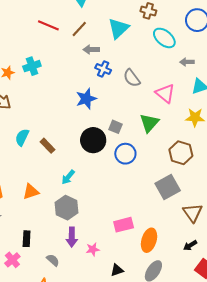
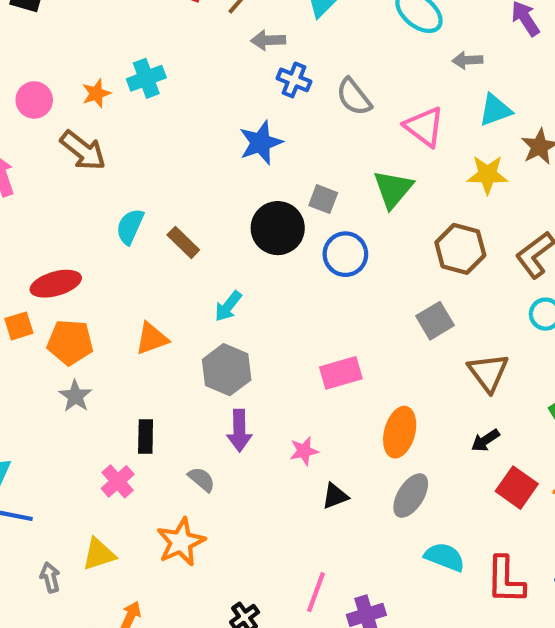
gray square: (168, 187) -> (435, 321), size x0.7
pink rectangle: (124, 225) -> (341, 373), moved
pink star: (93, 249) -> (304, 451), moved

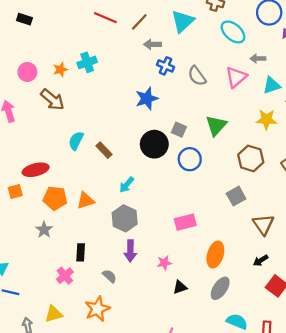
pink triangle: (424, 127) -> (236, 77), moved, turned 40
orange pentagon: (70, 342) -> (55, 198), moved

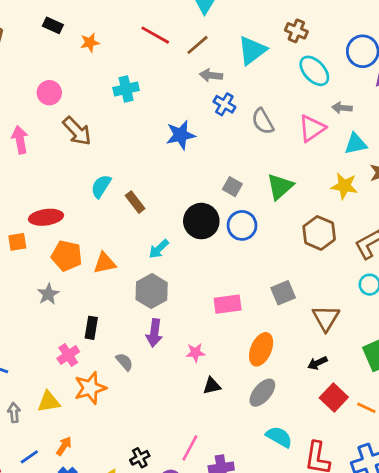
orange star: (60, 70) -> (90, 43), moved
blue star: (147, 99) -> (181, 135), moved
black circle: (154, 144) -> (201, 221), moved
gray square: (236, 196) -> (283, 293), moved
orange star: (97, 309) -> (90, 388), moved

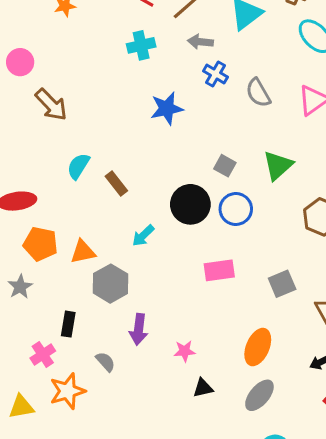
cyan cross: (126, 89) -> (141, 45), moved
gray hexagon: (152, 291) -> (110, 284), moved
pink rectangle: (228, 304) -> (219, 270), moved

